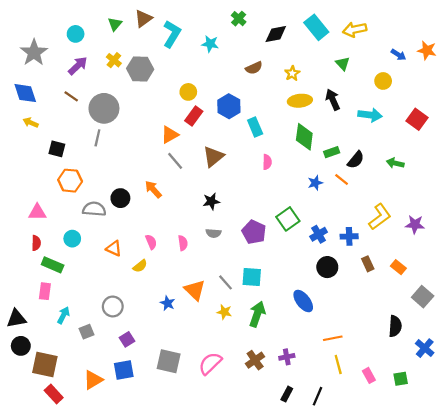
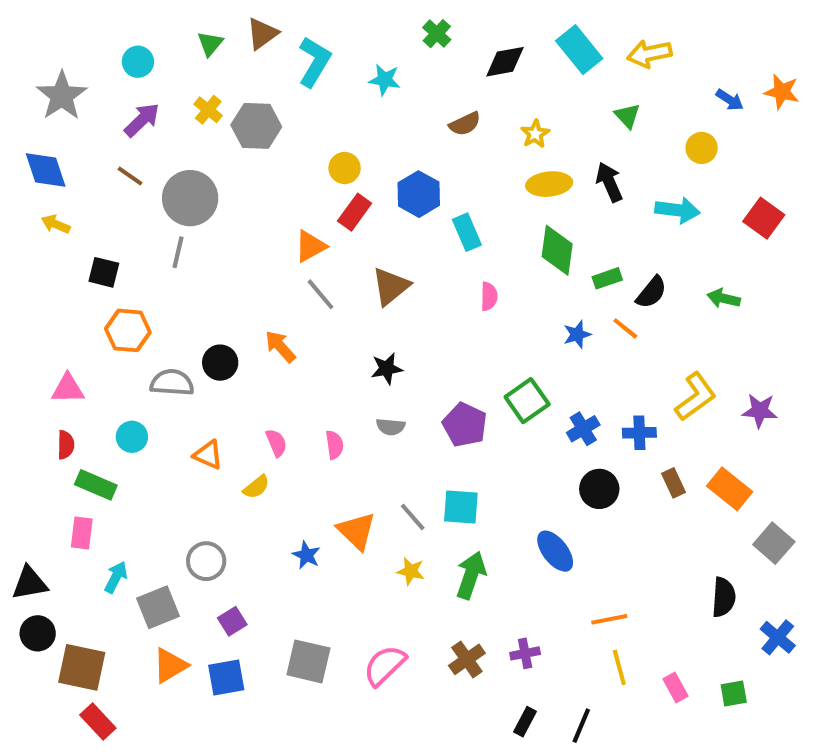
orange rectangle: (398, 267) -> (730, 489), size x1.5
gray square: (86, 332) -> (158, 607), size x1.5
orange triangle: (93, 380) -> (170, 665), moved

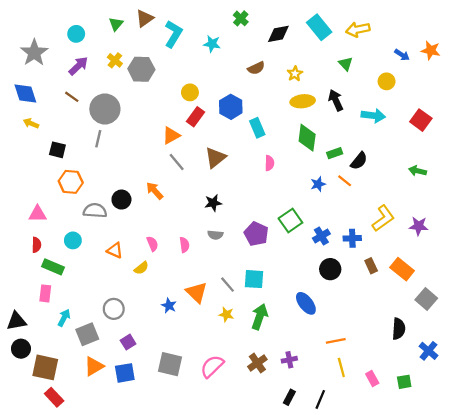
green arrow: (724, 298) -> (417, 171), moved

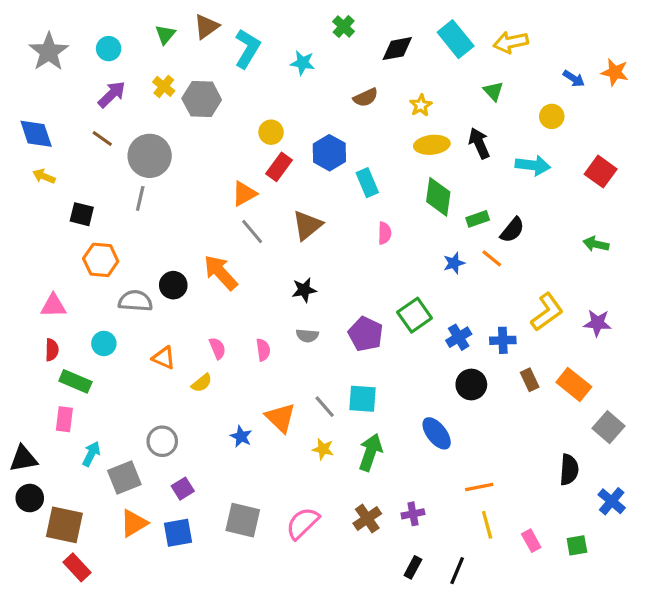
gray star: (34, 53) -> (49, 52), moved
orange arrow: (155, 191) -> (221, 273), size x1.4

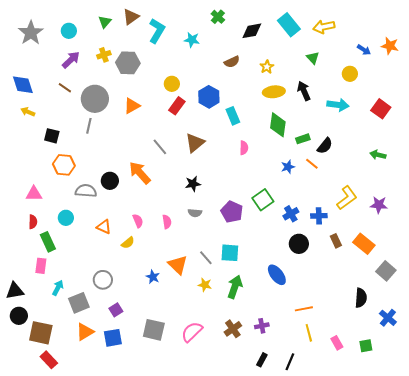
yellow cross: (164, 86) -> (104, 55), turned 32
orange triangle: (244, 194) -> (132, 106), moved
green rectangle: (75, 381) -> (48, 242), turned 42

